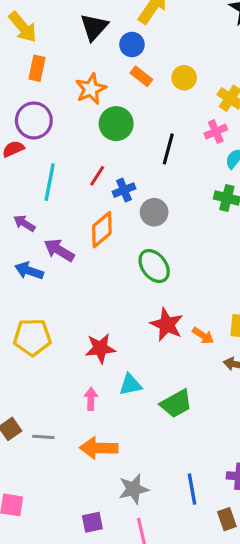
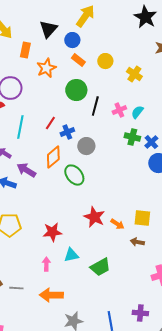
orange rectangle: (37, 68) -> (25, 50), moved
green circle: (116, 124) -> (76, 90), moved
pink cross: (216, 132) -> (119, 110), moved
green ellipse: (154, 266) -> (74, 175), moved

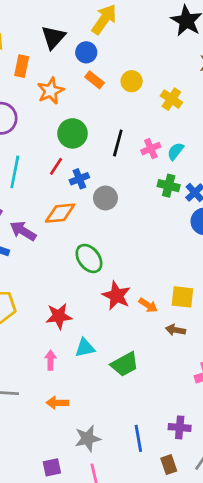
green circle: (76, 90) -> (72, 133), moved
orange diamond: (53, 157) -> (60, 213), turned 35
green ellipse: (74, 175) -> (89, 258), moved
orange arrow: (51, 295) -> (57, 403), size x0.7

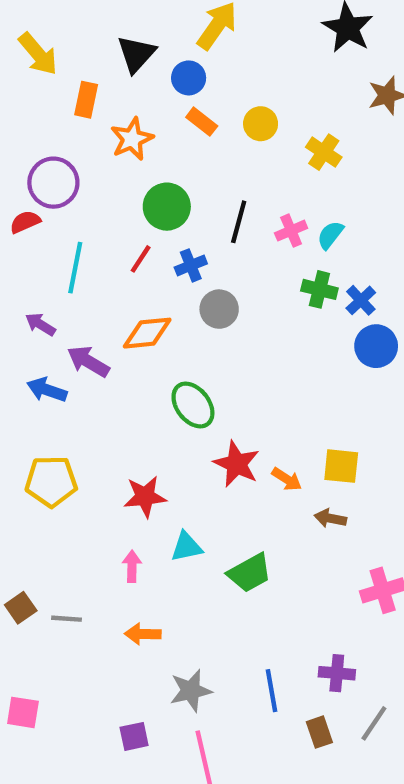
blue cross: (79, 179) -> (191, 265), moved

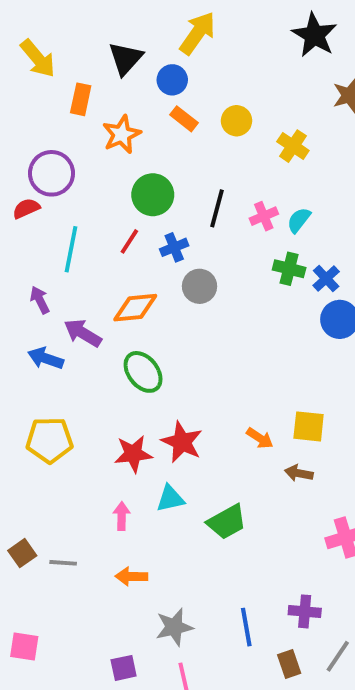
purple arrow: (40, 324) -> (40, 300), turned 32
green ellipse: (193, 405) -> (143, 372), moved
red star: (237, 464) -> (182, 442), moved

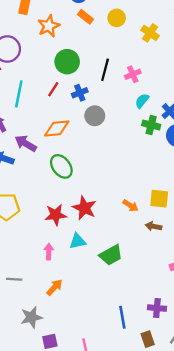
cyan semicircle: (299, 220) -> (142, 101), moved
green cross: (289, 269) -> (151, 125), moved
orange arrow: (131, 576) -> (54, 287), turned 132
gray star: (174, 627) -> (31, 317), moved

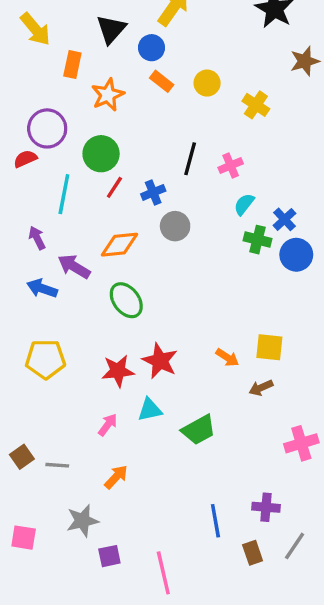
green circle: (67, 62) -> (101, 154), moved
brown arrow: (153, 226) -> (261, 388), turned -35
pink arrow: (49, 252) -> (108, 425), turned 35

